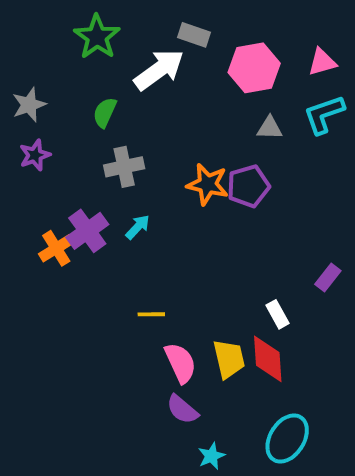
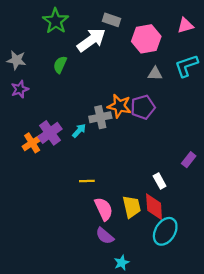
pink triangle: (322, 62) -> (185, 25), moved
gray star: (29, 105) -> (16, 60), turned 30
gray cross: (124, 167) -> (100, 117), moved
cyan ellipse: (287, 438) -> (165, 231), moved

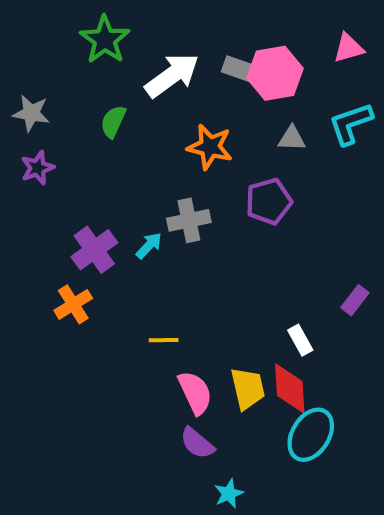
gray rectangle: (112, 20) -> (239, 69), moved
orange star: (119, 106) -> (210, 147), moved
orange cross: (32, 143) -> (73, 304), moved

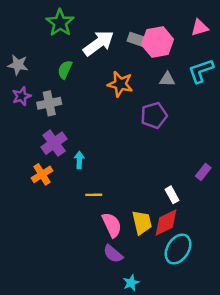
gray cross: (189, 220) -> (49, 103), moved
cyan arrow: (149, 246) -> (79, 160), moved, turned -42
red diamond: (290, 388) -> (166, 223), turned 68

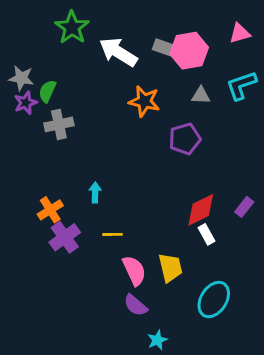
white arrow: (99, 43) -> (118, 52), turned -112
green semicircle: (65, 70) -> (47, 91), moved
purple star: (22, 96) -> (26, 103), moved
purple cross: (54, 143) -> (65, 237), moved
red diamond: (166, 223) -> (201, 210), moved

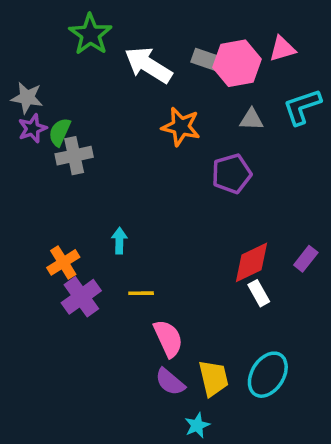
pink triangle: (240, 33) -> (282, 49), moved
green semicircle: (47, 91) -> (60, 132), moved
yellow trapezoid: (170, 268) -> (213, 378), moved

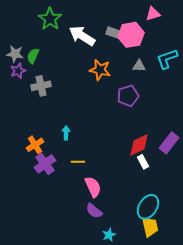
pink triangle: (282, 49) -> (153, 14), moved
green semicircle: (60, 132) -> (33, 56), moved
purple rectangle: (306, 259) -> (169, 143), size x1.5
yellow trapezoid: (213, 378) -> (150, 227), moved

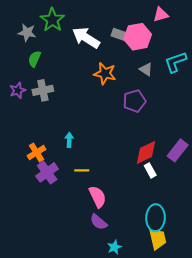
gray star: (15, 54) -> (27, 32), moved
gray triangle: (139, 66) -> (146, 69), turned 32
purple star: (18, 71) -> (18, 90), moved
cyan ellipse: (148, 207) -> (155, 218), turned -30

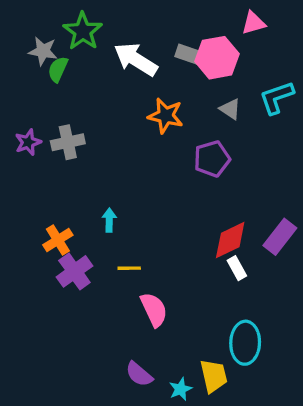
green semicircle: (34, 59) -> (58, 69), moved
purple semicircle: (99, 222) -> (139, 374), moved
yellow trapezoid: (158, 239) -> (214, 376), moved

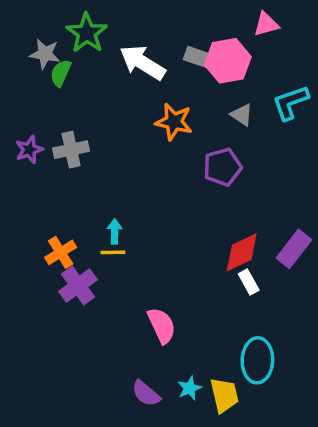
yellow line: (129, 268) -> (113, 252), moved
cyan star: (180, 389) -> (189, 388), moved

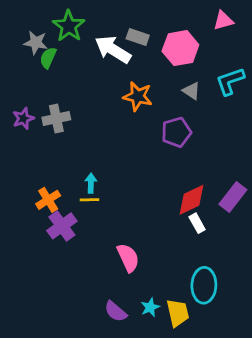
pink triangle: (266, 24) -> (223, 21), moved
gray rectangle: (198, 57) -> (138, 37), moved

